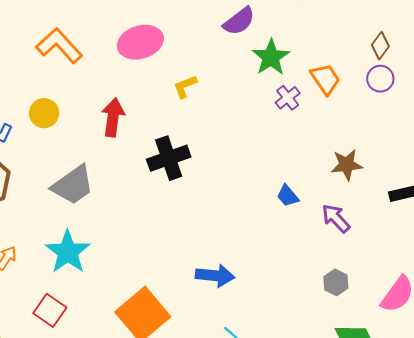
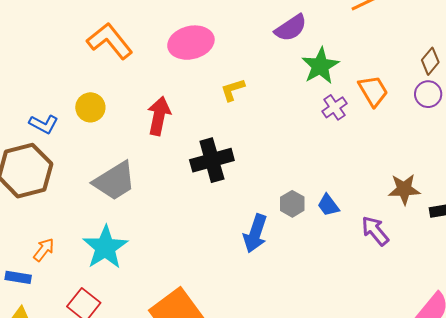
brown star: (347, 165) -> (404, 189), moved
blue arrow: (215, 276) -> (255, 233), moved, turned 99
gray hexagon: (336, 282) -> (292, 204), moved

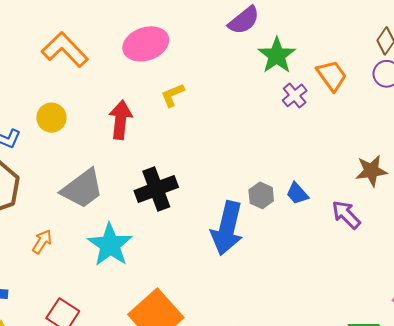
yellow L-shape: (233, 90) -> (173, 95), moved
black cross: (212, 160) -> (156, 189), moved
blue arrow: (255, 233) -> (227, 228), size x1.4
cyan star: (105, 247) -> (110, 245), moved
orange arrow: (44, 250) -> (42, 242), moved

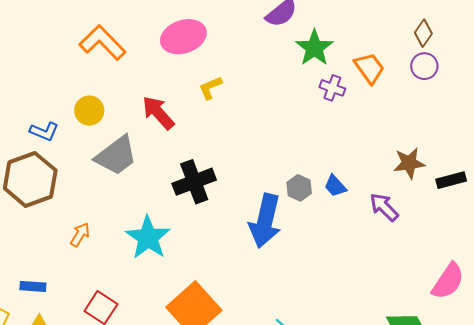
purple cross: (295, 95) -> (332, 88), turned -30
red arrow: (120, 120) -> (158, 113), turned -48
gray trapezoid: (82, 189) -> (116, 156), moved

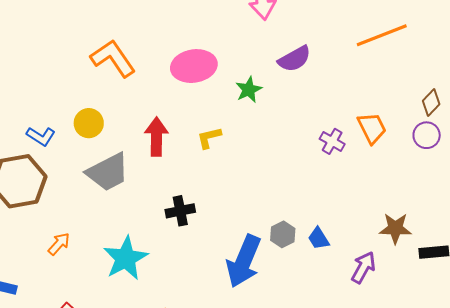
green star: (314, 48) -> (249, 90), moved, size x0.7
yellow L-shape: (210, 88) -> (209, 138), moved
red arrow: (158, 113) -> (156, 137), turned 33
black cross: (194, 182) -> (180, 211), size x0.7
purple arrow: (384, 207) -> (363, 267), turned 64

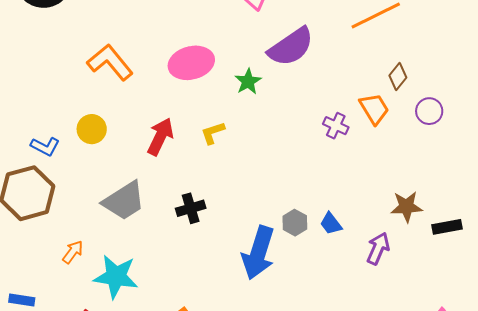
purple semicircle: (295, 59) -> (291, 47), size x1.4
brown diamond: (431, 103) -> (398, 76), moved
red arrow: (156, 137) -> (160, 137), turned 30
gray trapezoid: (108, 172) -> (124, 201), moved
cyan star: (125, 258) -> (116, 277), moved, turned -30

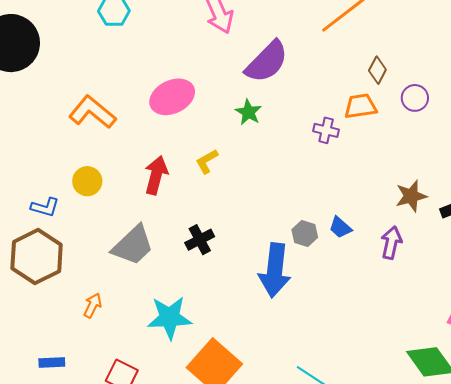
green star: (248, 81) -> (248, 112), moved
orange trapezoid: (374, 109) -> (360, 106), turned -56
cyan star: (116, 277) -> (169, 318), moved

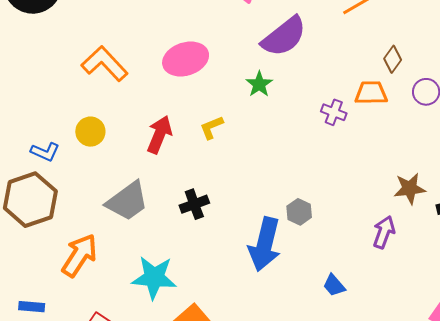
blue trapezoid: (340, 227) -> (334, 285), moved
orange arrow: (93, 305) -> (79, 255), size x1.8

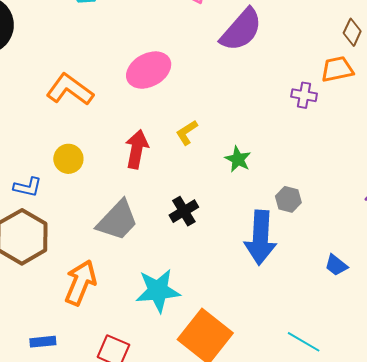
green star: (259, 84) -> (238, 159), moved

